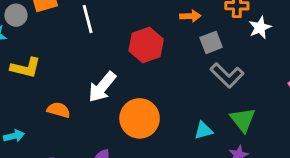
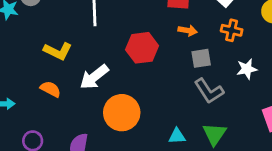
white star: (260, 27) -> (247, 69), moved
yellow L-shape: (26, 68) -> (58, 51), moved

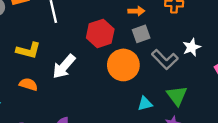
gray square: (201, 58) -> (141, 34), moved
white star: (247, 69) -> (192, 47), moved
orange circle: (122, 113) -> (123, 65), moved

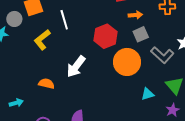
yellow L-shape: (28, 50) -> (42, 40), moved, turned 130

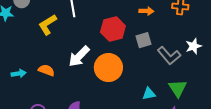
gray square: (141, 34) -> (143, 40), moved
orange circle: (127, 62) -> (108, 68), moved
cyan arrow: (16, 103) -> (19, 74), moved

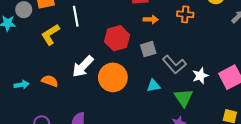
white star: (193, 46) -> (200, 76), moved
cyan triangle: (149, 94) -> (153, 86), moved

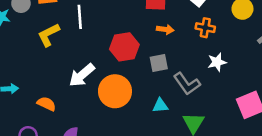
white star: (200, 76) -> (217, 62), moved
orange semicircle: (50, 81) -> (47, 104), moved

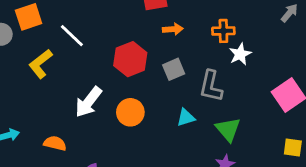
white line: (80, 17) -> (72, 36), turned -30
orange cross: (205, 28) -> (223, 31), moved
gray L-shape: (187, 84) -> (211, 86), turned 60
orange circle: (115, 91) -> (130, 112), size x0.7

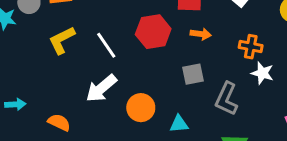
white line: (72, 36) -> (106, 45), moved
white star: (240, 54) -> (262, 73), turned 30
red hexagon: (130, 59) -> (153, 32), moved
cyan triangle: (186, 118) -> (179, 124), moved

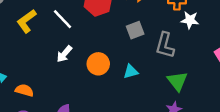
white arrow: (101, 88) -> (64, 54), size x0.7
orange semicircle: (59, 122) -> (24, 90), moved

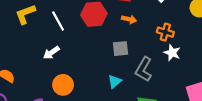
orange circle: (98, 64) -> (63, 85), moved
cyan triangle: (131, 72) -> (115, 81), moved, turned -40

